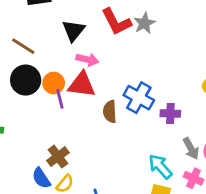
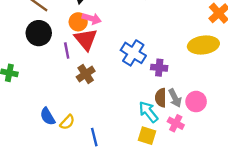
orange circle: (54, 83) -> (78, 22), moved
red triangle: (82, 85) -> (86, 39), turned 40
brown semicircle: (110, 112) -> (161, 98), moved
brown cross: (58, 157) -> (86, 74), moved

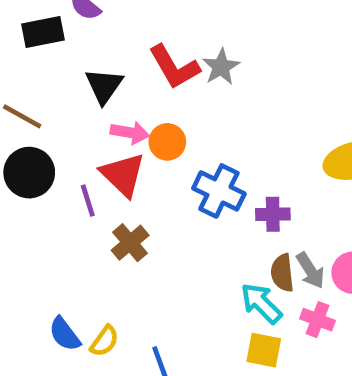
orange circle: (78, 22) -> (167, 142), moved

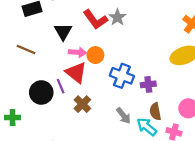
black circle: (29, 173) -> (41, 92), moved
gray arrow: (310, 270) -> (123, 116), moved

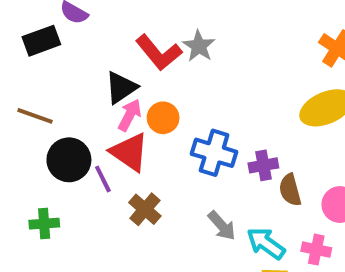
black triangle: (63, 31) -> (121, 88), moved, turned 30
pink arrow: (77, 52) -> (130, 115), turned -63
black circle: (41, 92) -> (69, 160), moved
brown semicircle: (155, 112) -> (290, 190), moved
green cross: (13, 117) -> (44, 224), moved

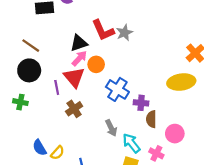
black circle: (69, 160) -> (29, 70), moved

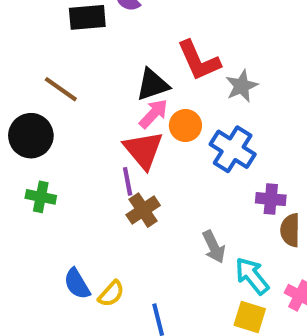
gray star: (124, 33) -> (242, 86), moved
black circle: (29, 70) -> (31, 136), moved
purple line: (57, 87) -> (128, 181), moved
blue cross: (117, 89) -> (233, 149), moved

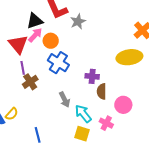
blue cross: (233, 149) -> (58, 63), moved
red triangle: (143, 150) -> (18, 44), moved
yellow semicircle: (111, 294) -> (12, 114), moved

